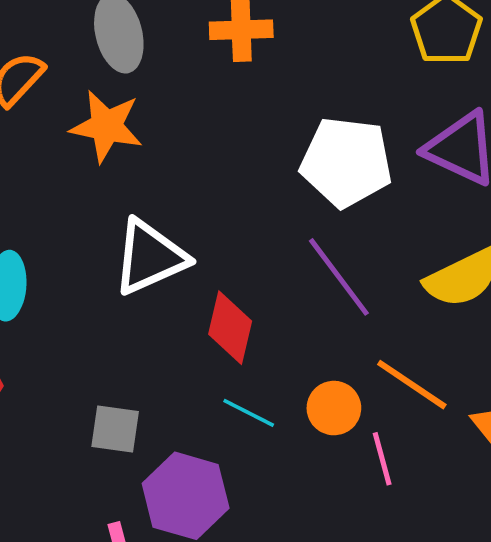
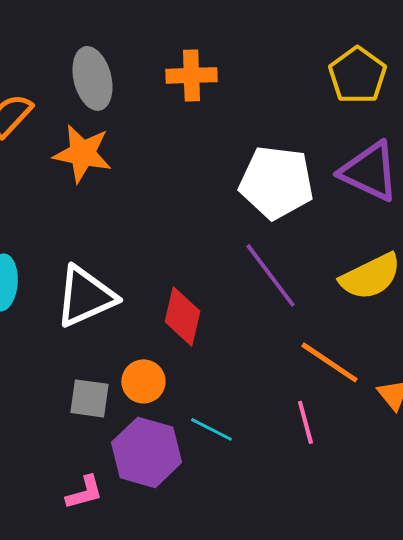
white triangle: (150, 257) -> (85, 296), moved
orange circle: (334, 408) -> (143, 381), moved
cyan line: (249, 413) -> (211, 429), moved

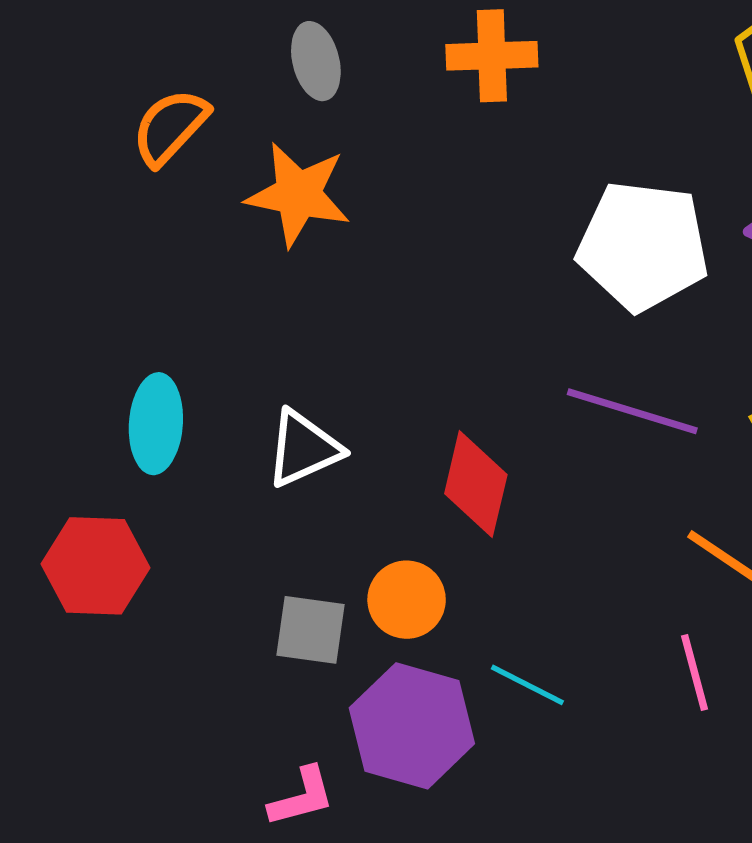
gray ellipse: (92, 78) -> (316, 61), size x0.7
purple line: (270, 275) -> (632, 411), turned -36
white triangle: (85, 296) -> (303, 449), size x0.7

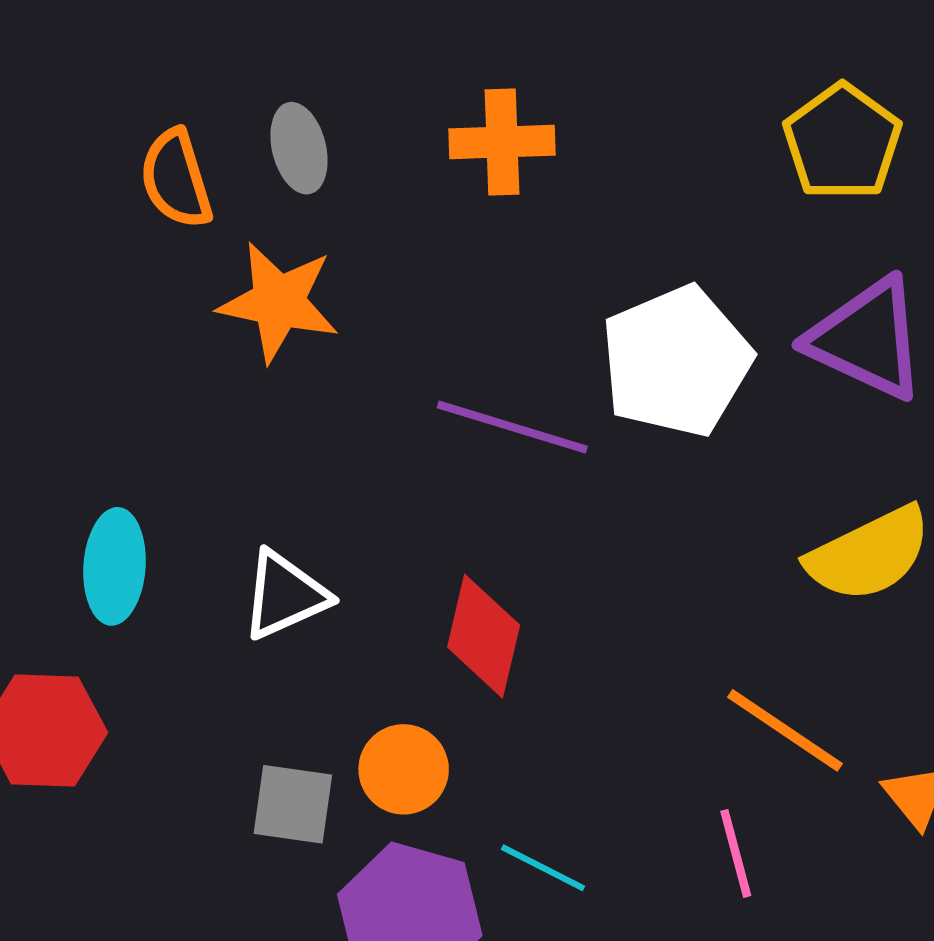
orange semicircle: (170, 127) -> (176, 179), moved, turned -60
white pentagon: (643, 246) -> (676, 361), turned -30
purple line: (632, 411) -> (512, 427), moved

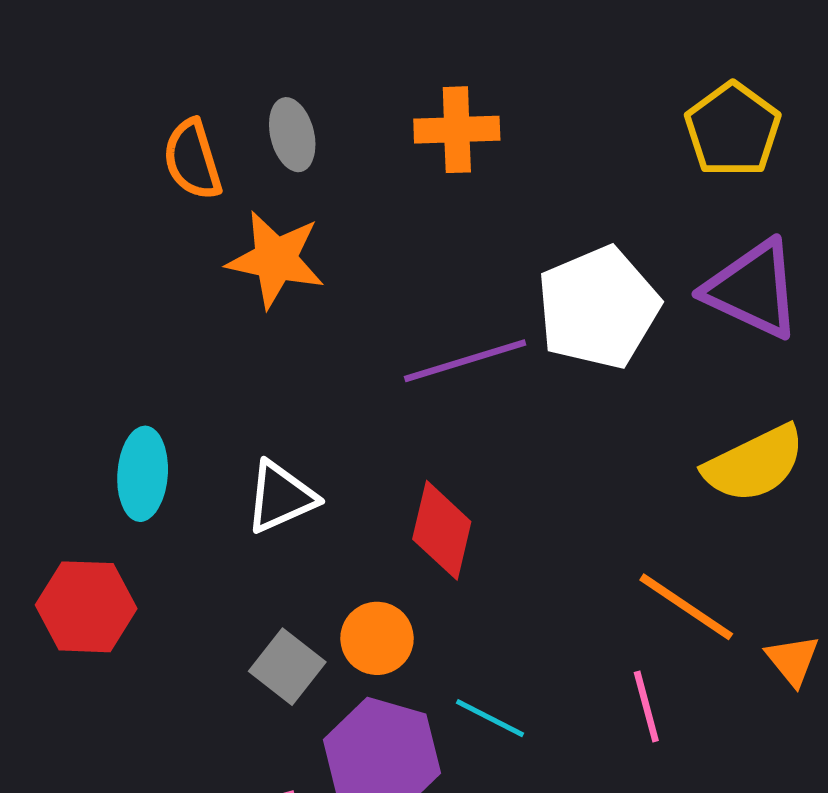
purple line: (512, 427) -> (465, 361), turned -34
gray square: (293, 804) -> (287, 667), turned 30

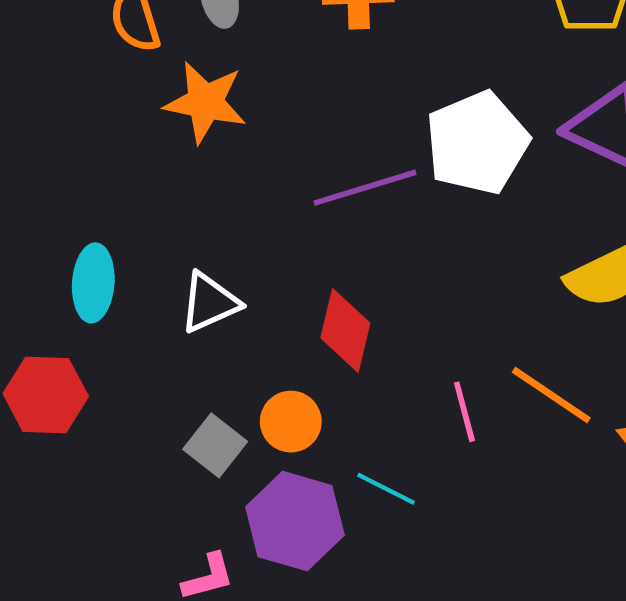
pink line: (646, 707) -> (464, 412), moved

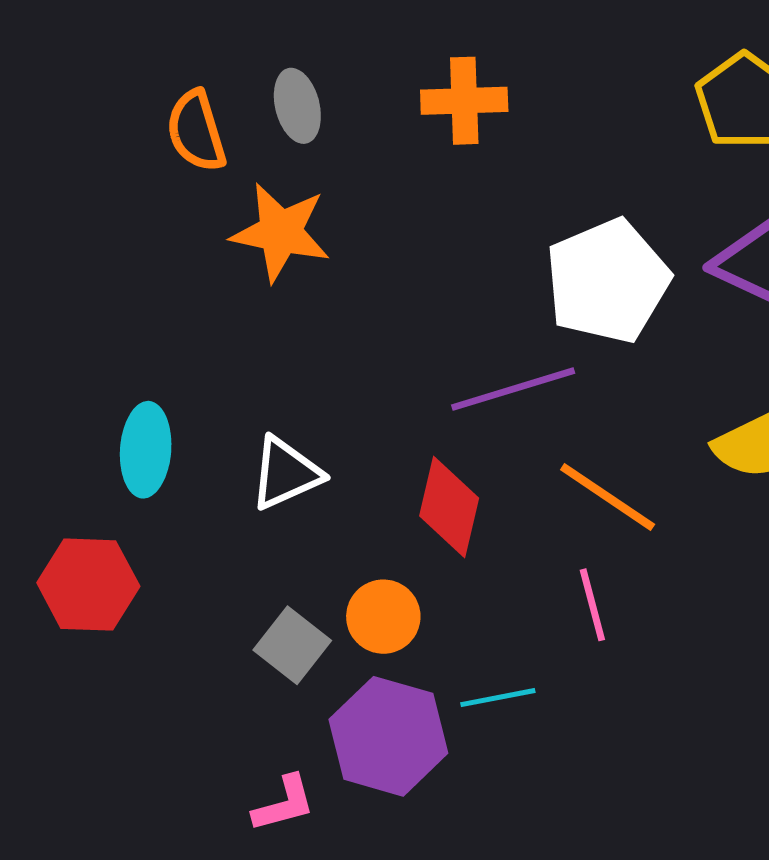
purple line: (365, 188) -> (513, 389), moved
orange line: (551, 395) -> (608, 497), moved
cyan line: (386, 489) -> (498, 698), turned -38

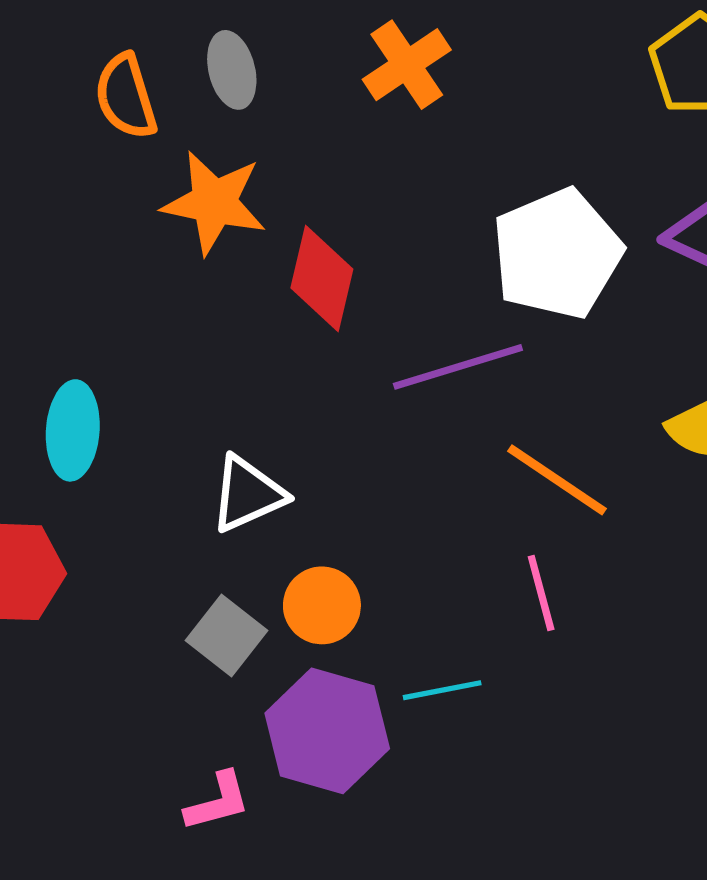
orange cross: (464, 101) -> (407, 65), turned -32
white triangle: (286, 473) -> (248, 494), moved
red diamond: (449, 507) -> (322, 278), moved

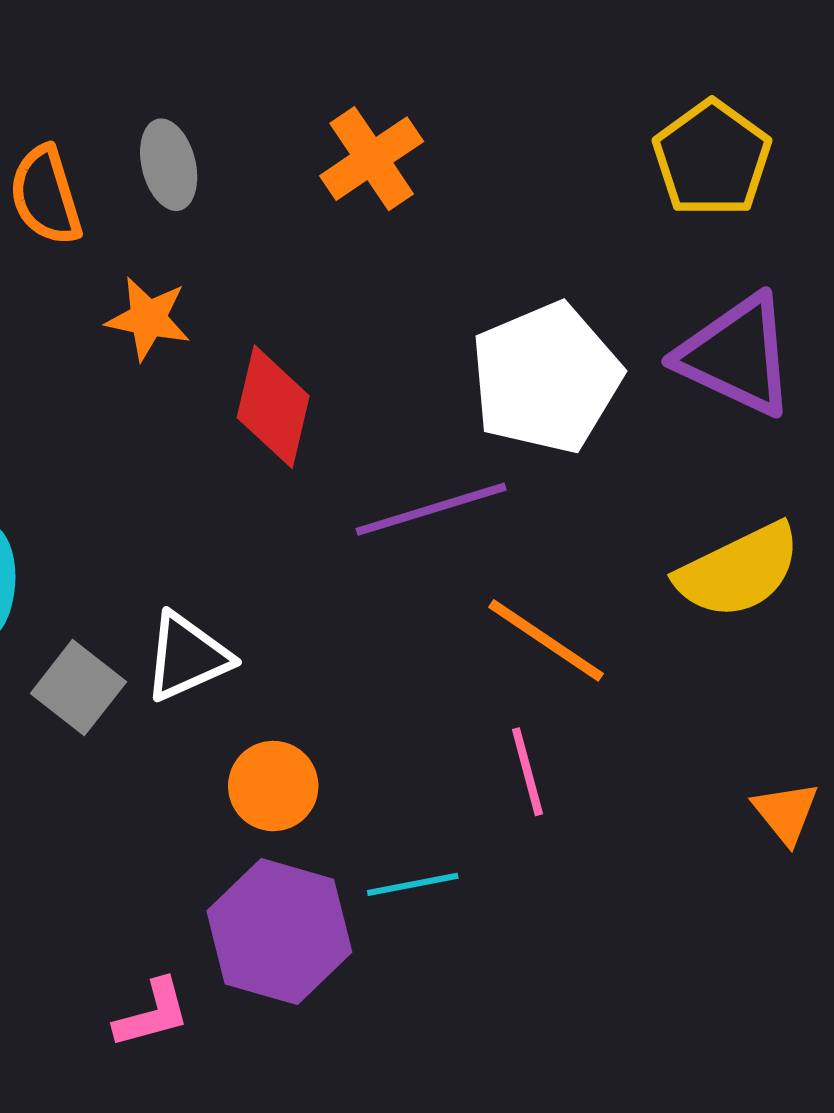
orange star: (214, 202) -> (148, 319), size x0.7
gray square: (226, 635) -> (78, 688), moved

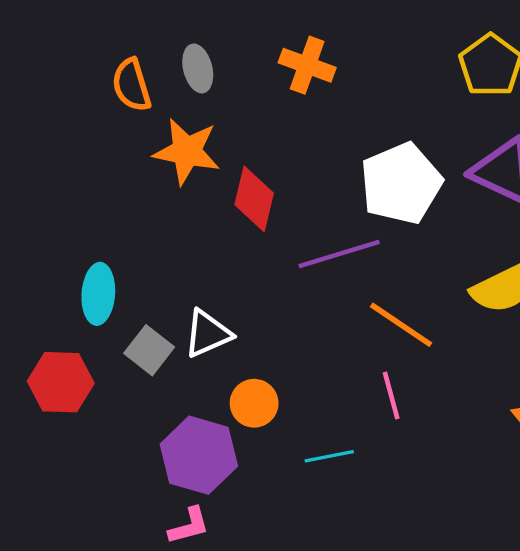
orange cross: (372, 159) -> (307, 65), turned -36
orange star: (148, 319) -> (187, 151), size x1.5
purple hexagon: (279, 932) -> (199, 455), moved

